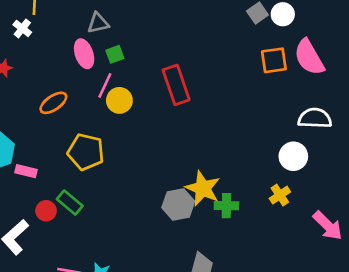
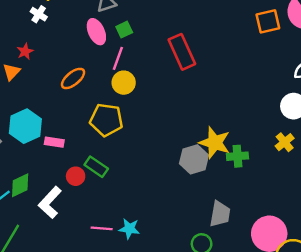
yellow circle: (119, 100) -> (124, 83), moved

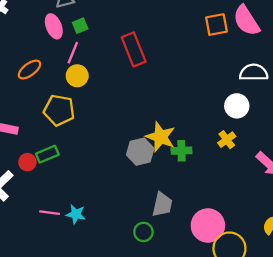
green rectangle: (96, 167) -> (47, 154), turned -60

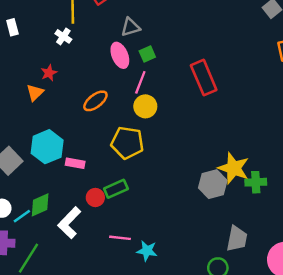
pink line: (50, 213) -> (120, 238), moved

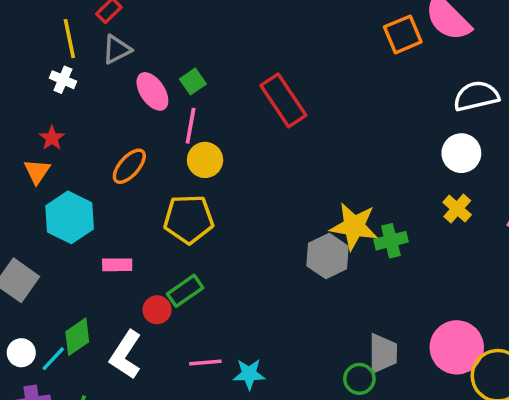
gray triangle: (130, 27) -> (117, 49), moved
cyan hexagon: (47, 147) -> (70, 217), moved
gray trapezoid: (237, 239) -> (383, 353), moved

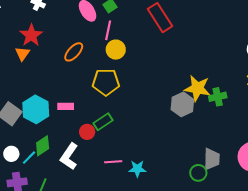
red star: (52, 138) -> (31, 35), size x1.6
cyan hexagon: (70, 217) -> (36, 109), moved

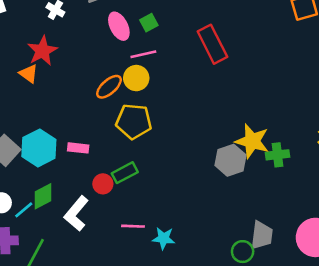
pink line: (108, 30) -> (143, 54), turned 60
yellow circle: (116, 50) -> (136, 78), moved
orange ellipse: (74, 52) -> (109, 87), moved
orange triangle: (22, 54) -> (29, 74), turned -35

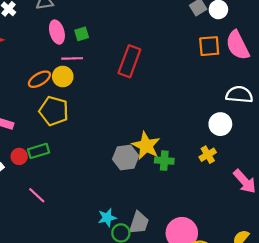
red rectangle: (212, 44) -> (129, 61), turned 36
pink line: (133, 226) -> (37, 195), turned 30
cyan star: (164, 238) -> (107, 218), moved, turned -30

